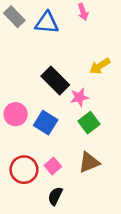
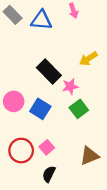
brown triangle: (89, 162) -> (89, 156), moved

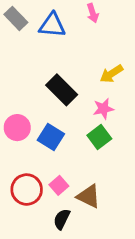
pink star: (70, 86) -> (103, 109), moved
brown triangle: (89, 156) -> (89, 196), moved, turned 48

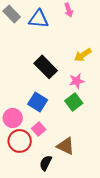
pink circle: (17, 128) -> (13, 118), moved
pink square: (59, 185) -> (39, 129), moved

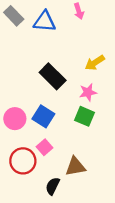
green square: (74, 102) -> (85, 116), turned -30
pink circle: (13, 118) -> (15, 119), moved
brown triangle: (66, 146) -> (75, 167), turned -36

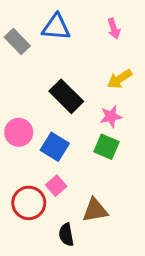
pink arrow: (79, 11) -> (114, 29), moved
gray rectangle: (14, 16) -> (17, 42), moved
pink circle: (15, 119) -> (19, 132), moved
black semicircle: (53, 186) -> (66, 235), turned -36

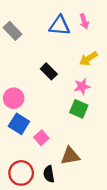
blue triangle: (56, 27) -> (60, 26), moved
black rectangle: (66, 96) -> (49, 71), size x0.7
blue square: (55, 147) -> (19, 124), moved
red circle: (29, 203) -> (21, 173), moved

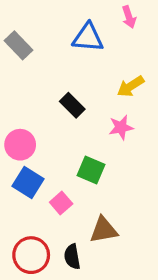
pink arrow: (84, 21) -> (129, 17), moved
green square: (79, 109) -> (91, 170), moved

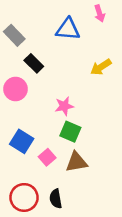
black rectangle: (72, 105) -> (34, 63), moved
pink star: (121, 127) -> (64, 106), moved
pink circle: (20, 145) -> (15, 89), moved
brown triangle: (104, 230) -> (76, 162), moved

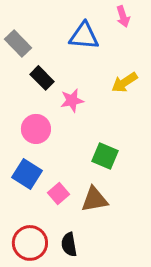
pink circle: (15, 89) -> (36, 129), moved
pink star: (64, 106) -> (72, 100), moved
green square: (70, 132) -> (105, 156), moved

